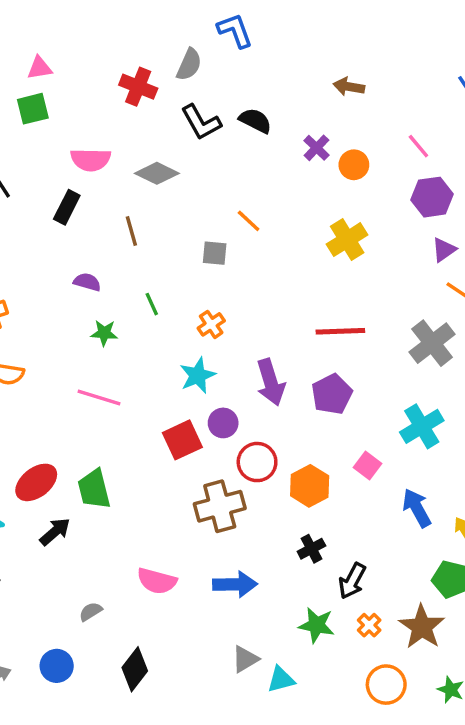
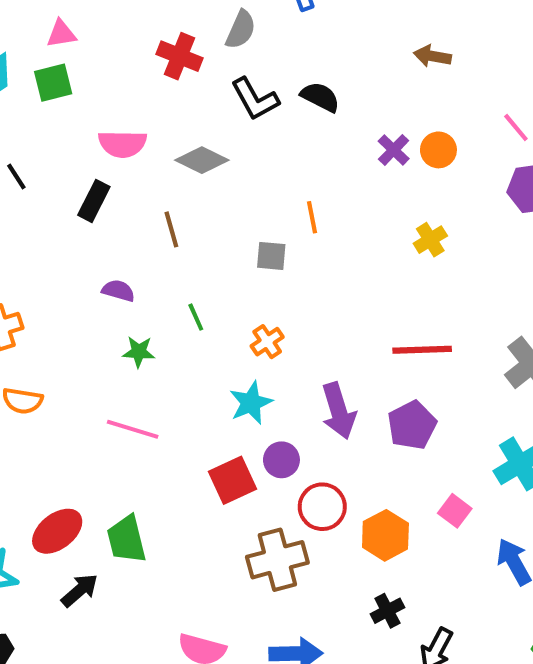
purple cross: (317, 148) -> (394, 150), moved
orange line: (249, 221) -> (312, 217), turned 36
yellow cross: (347, 240) -> (430, 240), size x0.7

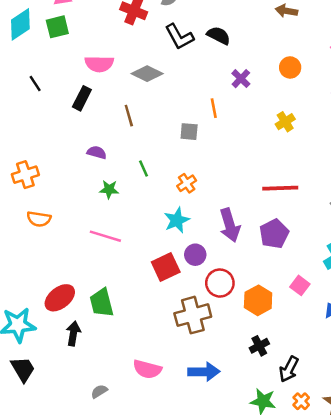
purple cross: (394, 150) -> (241, 79), moved
black arrow: (80, 590) -> (73, 334), turned -40

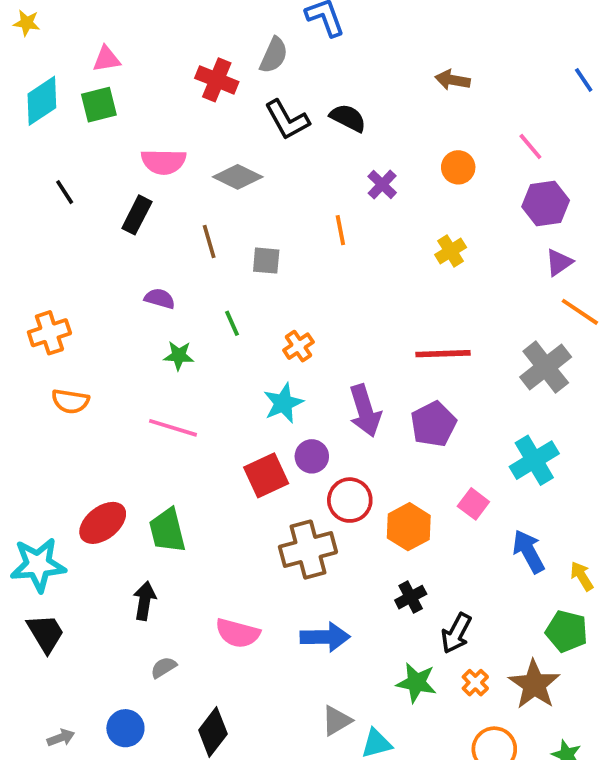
gray square: (189, 132) -> (266, 261), moved
black arrow: (73, 334) -> (144, 601), moved

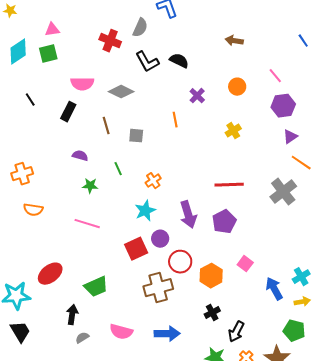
cyan cross: (534, 460) -> (301, 277), moved, size x0.7
green trapezoid: (167, 530) -> (96, 287), moved, turned -100
yellow arrow: (582, 576) -> (302, 302), turned 112
gray semicircle: (164, 667) -> (82, 338), moved

